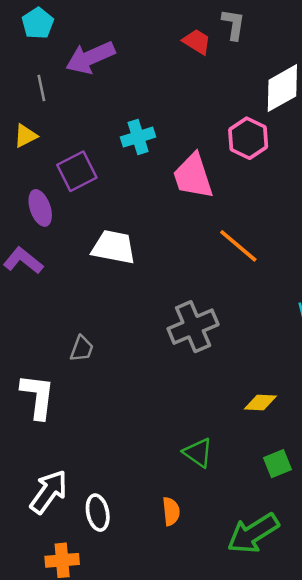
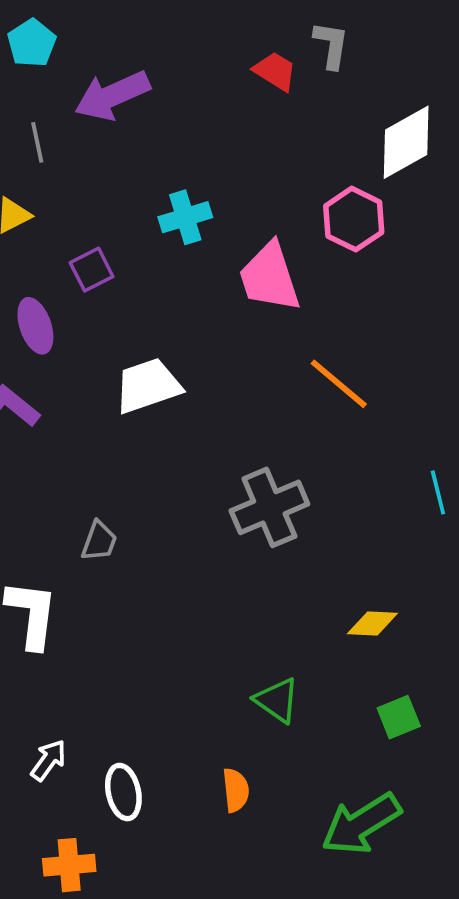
purple square: (77, 171) -> (92, 270), size x0.7
white trapezoid: (114, 247) -> (148, 386), turned -30
white arrow: (49, 492) -> (49, 760), size x0.6

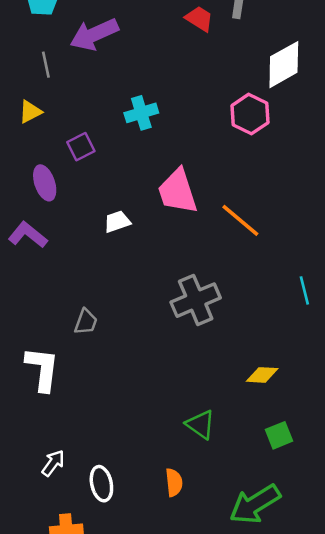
pink trapezoid: (269, 277) -> (178, 191), moved
white trapezoid: (148, 386) -> (117, 222), size x0.6

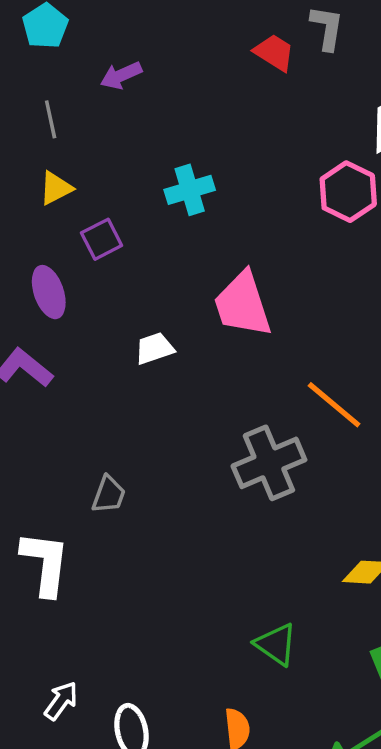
purple arrow: (94, 34) -> (121, 75), size x0.6
yellow triangle: (30, 112) -> (56, 188), moved
orange line: (240, 220) -> (334, 405), moved

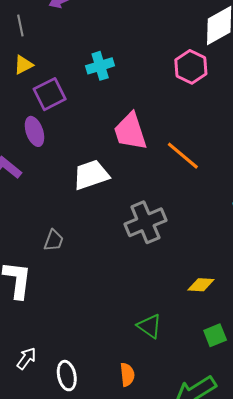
purple square: (102, 239) -> (50, 94), size x1.4
purple ellipse: (49, 292) -> (34, 131), moved
white trapezoid: (154, 348) -> (91, 175), moved, size x1.6
orange line: (334, 405) -> (183, 156), moved

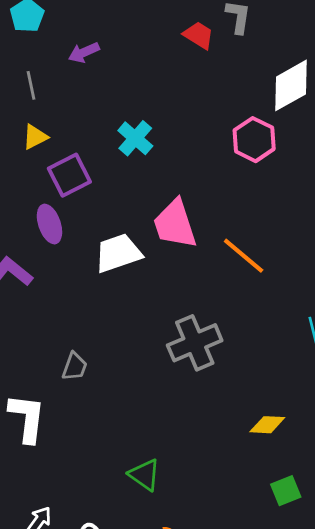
cyan cross: (100, 66) -> (135, 138), turned -32
white trapezoid: (91, 175) -> (118, 253), moved
green triangle: (150, 326) -> (145, 475), moved

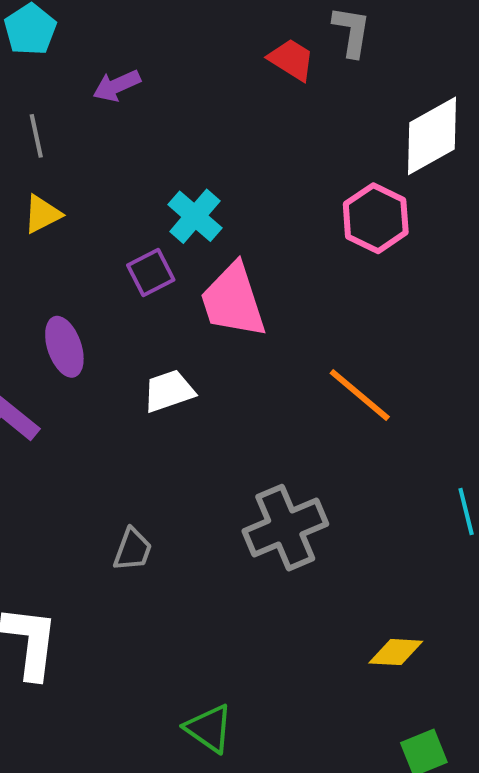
purple square: (69, 175) -> (151, 272), moved, size x0.7
pink trapezoid: (175, 224) -> (233, 301), moved
white trapezoid: (118, 253) -> (169, 391), size x0.7
gray trapezoid: (75, 367) -> (133, 550), moved

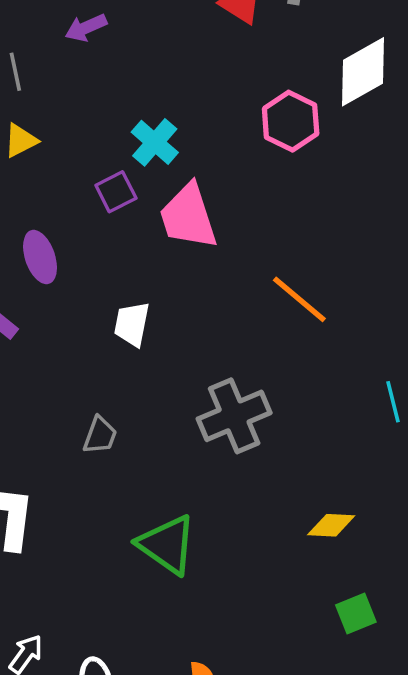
pink hexagon: (376, 218) -> (291, 121), moved
white trapezoid: (169, 391) -> (132, 324), moved, turned -60
green triangle: (209, 728) -> (167, 545), moved, size x1.4

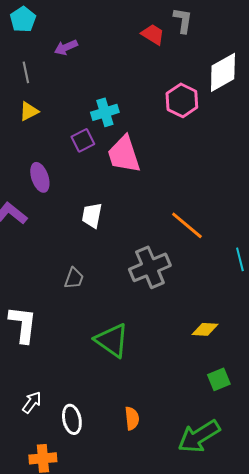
cyan cross: (155, 142) -> (105, 112), turned 32
orange line: (299, 299) -> (187, 225), moved

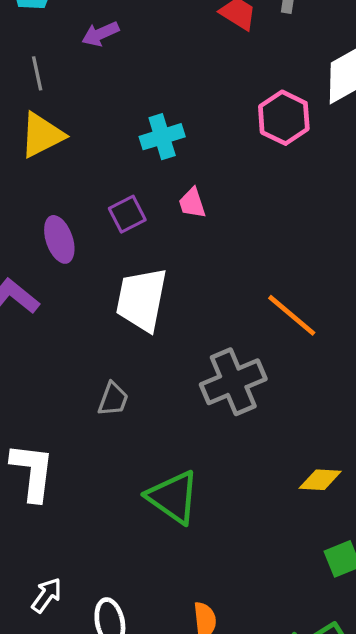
yellow triangle: (29, 111) -> (42, 135), size x1.5
purple square: (83, 140) -> (127, 214), moved
pink trapezoid: (124, 154) -> (192, 203), size x0.5
white trapezoid: (92, 215) -> (142, 300), size x1.6

